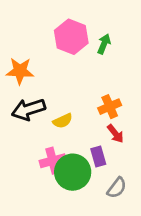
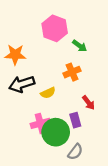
green arrow: (104, 44) -> (80, 46), moved, turned 104
orange cross: (110, 107) -> (72, 72), moved
gray semicircle: (117, 188) -> (75, 152), moved

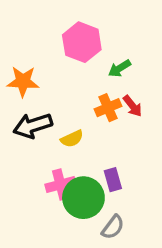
green arrow: (80, 46) -> (119, 68), turned 112
red arrow: (88, 103) -> (133, 106), moved

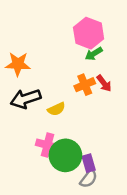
pink hexagon: (82, 42) -> (89, 33), moved
purple rectangle: (113, 180) -> (89, 163), moved
pink cross: (61, 185) -> (47, 145), turned 30

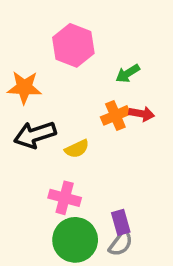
pink hexagon: (89, 33) -> (73, 45), moved
red arrow: (104, 83) -> (142, 114), turned -42
green circle: (65, 155) -> (75, 240), moved

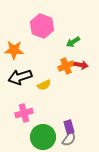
pink cross: (65, 198) -> (24, 113), moved, turned -30

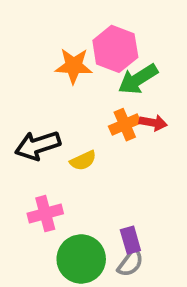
pink hexagon: (42, 26) -> (115, 49), moved
green arrow: (73, 42) -> (138, 79), size x1.5
orange star: (14, 50) -> (74, 66), moved

